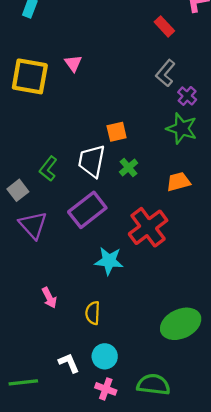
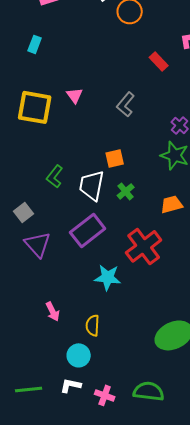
gray L-shape: (165, 73) -> (126, 104), moved
green L-shape: (48, 169) -> (55, 176), moved
cyan circle: (105, 356) -> (79, 355), moved
white L-shape: (69, 363) -> (71, 385), moved, turned -55

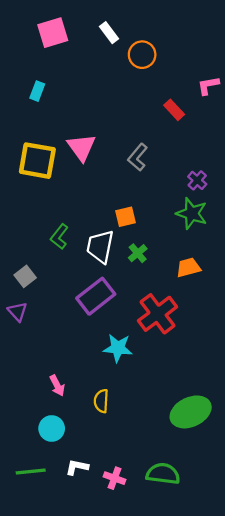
pink triangle: (75, 95) -> (81, 147), size x1.6
purple triangle: (38, 244) -> (17, 312), moved, size x0.7
cyan circle: (79, 355) -> (52, 429), moved

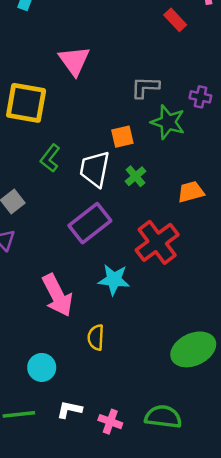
gray L-shape: (138, 157) -> (145, 87), moved, turned 52
yellow square: (37, 161) -> (26, 103), moved
purple cross: (197, 180) -> (200, 97), turned -30
green star: (192, 213) -> (168, 122), moved
pink arrow: (57, 385) -> (57, 295), moved, size x1.8

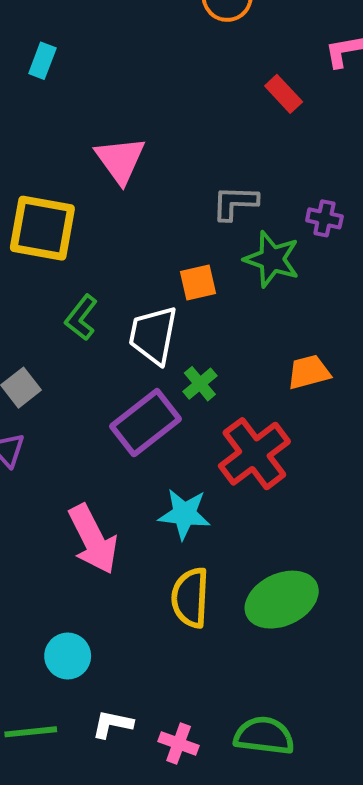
green cross: (136, 176) -> (200, 384), moved
yellow semicircle: (96, 337) -> (190, 598), moved, size x1.4
green ellipse: (193, 349) -> (282, 600), moved

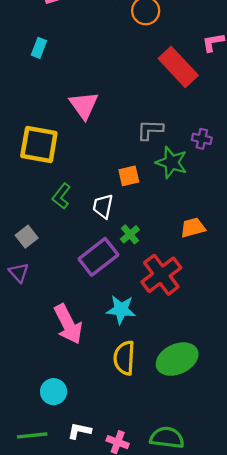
red rectangle: (284, 94) -> (178, 67), size x1.8
white trapezoid: (153, 335) -> (103, 206), size x0.7

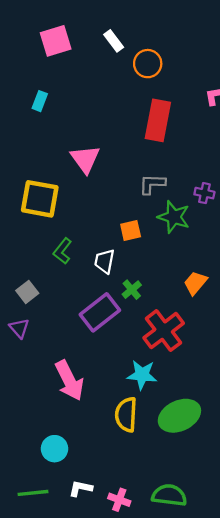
red rectangle: (178, 67) -> (158, 120), moved, turned 54
orange trapezoid: (193, 228) -> (195, 283), turned -35
cyan star: (121, 310) -> (142, 375), moved

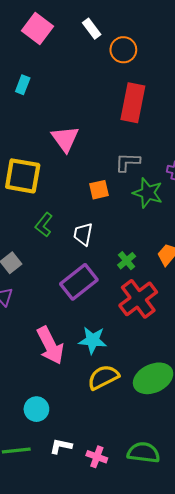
pink square: (56, 41) -> (38, 29), turned -36
orange square: (131, 231) -> (99, 190), moved
green cross: (132, 290) -> (127, 261), moved
cyan star: (142, 375) -> (93, 340), moved
yellow semicircle: (126, 415) -> (103, 377), turned 60

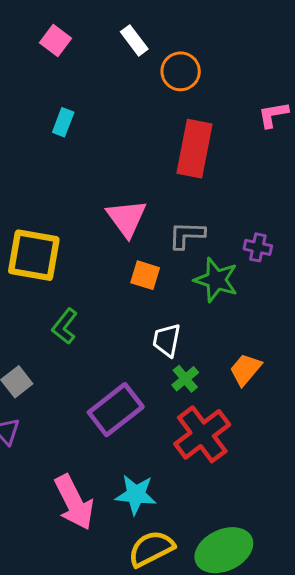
pink square: (38, 29) -> (55, 40), size x0.7
cyan rectangle: (23, 85) -> (63, 122), moved
pink triangle: (65, 139) -> (127, 218), moved
orange square: (99, 190) -> (145, 275), turned 30
white trapezoid: (83, 234) -> (167, 340), moved

